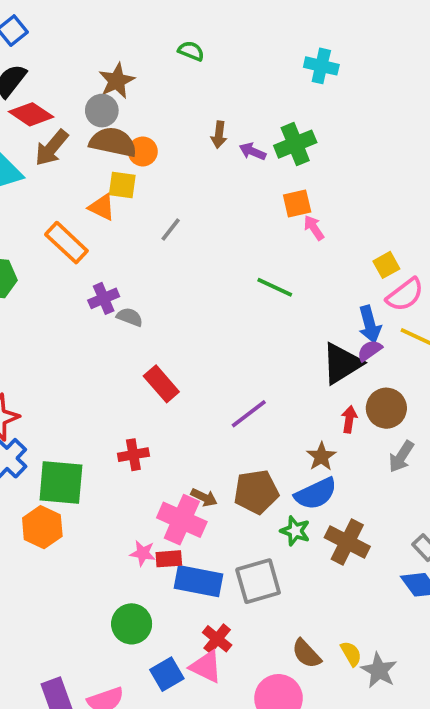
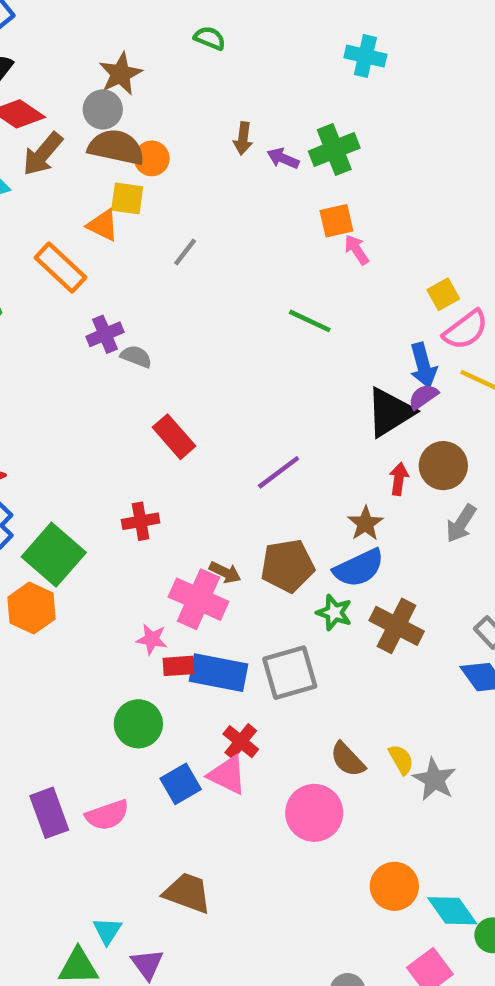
green square: (61, 483) -> (54, 555), turned 36
red rectangle: (169, 559) -> (178, 666), moved

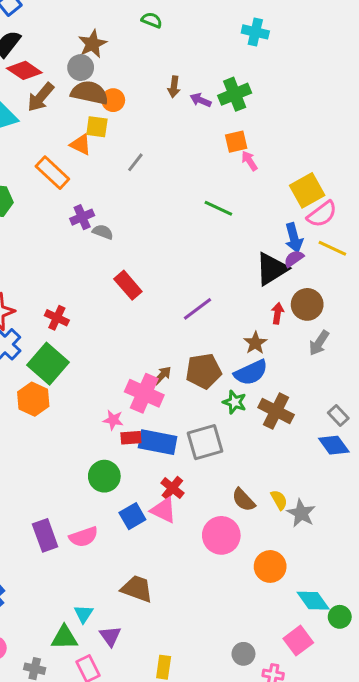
yellow square: (443, 294) -> (307, 190), size x1.6
red cross: (141, 521) -> (57, 318), moved, turned 35
brown arrow: (225, 572) -> (162, 375), turned -72
orange circle: (394, 886) -> (270, 566), moved

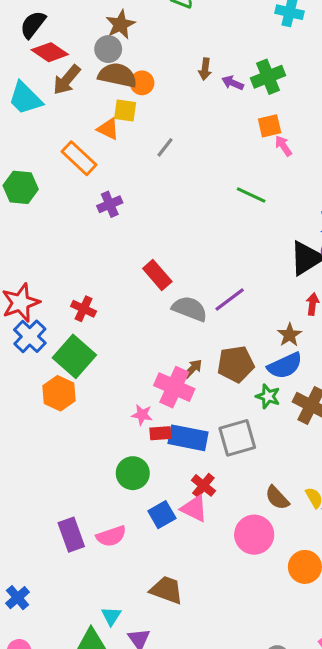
gray semicircle: (103, 232) -> (190, 309), moved, size x1.6

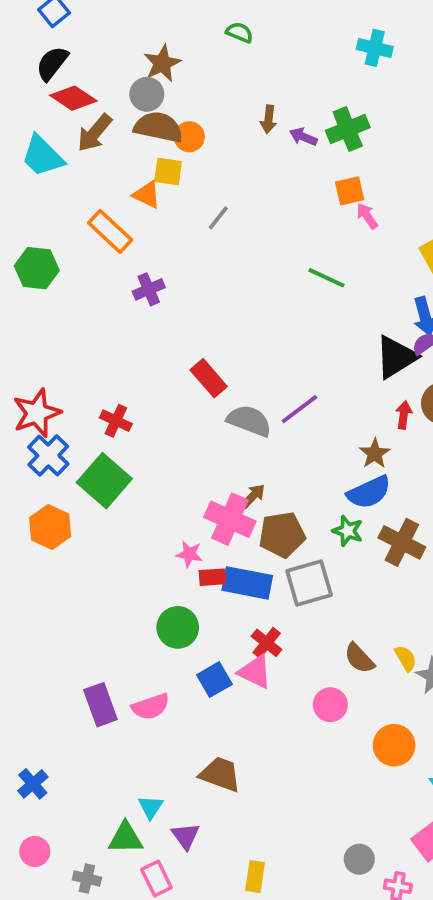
brown pentagon: (236, 364) -> (282, 535), moved
orange hexagon: (59, 393) -> (50, 527), moved
pink circle: (254, 535) -> (330, 705), size x0.7

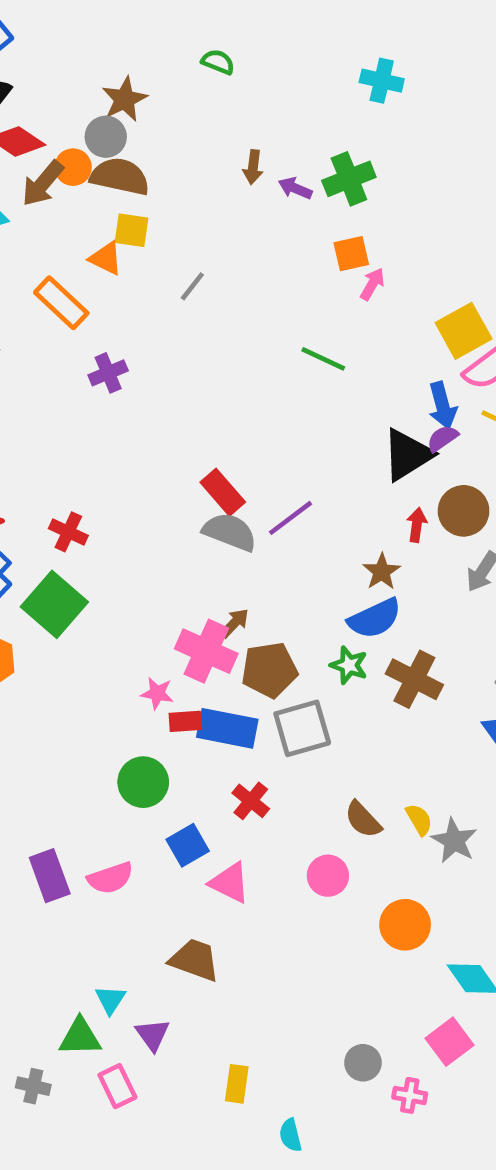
orange circle: (189, 137) -> (73, 167), moved
pink arrow: (367, 216) -> (372, 284), turned 64
red rectangle: (209, 378) -> (223, 492), moved
pink triangle: (255, 672) -> (230, 883), moved

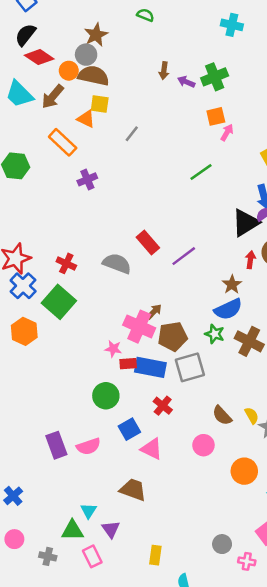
brown arrow: (43, 183) -> (53, 97), moved
green line: (323, 359) -> (201, 172), turned -60
gray semicircle: (230, 532) -> (117, 263), moved

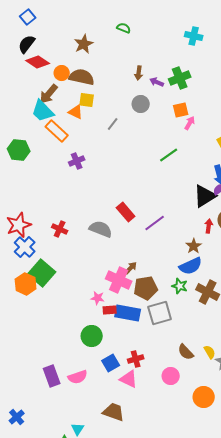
gray circle: (86, 55) -> (141, 104), moved
cyan trapezoid: (19, 94) -> (43, 111), moved
green square: (59, 302) -> (42, 273), moved
red cross: (163, 406) -> (136, 359), moved, turned 35

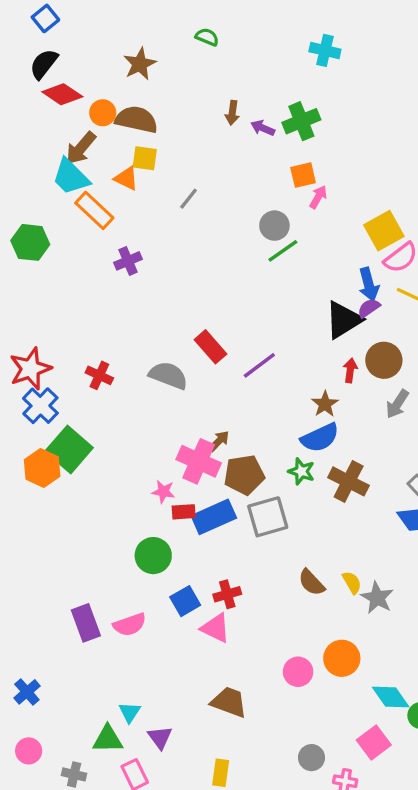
gray circle: (141, 104) -> (274, 226), moved
blue rectangle: (128, 313) -> (214, 517), turned -35
pink circle: (171, 376) -> (298, 672), moved
brown trapezoid: (114, 412) -> (229, 702), moved

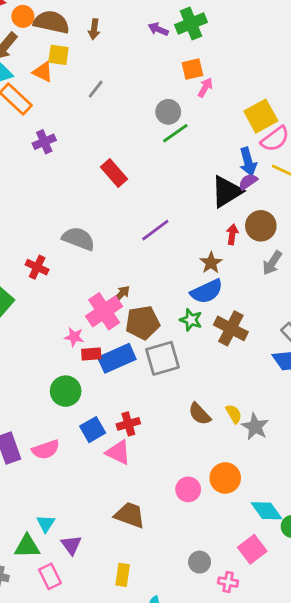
brown arrow: (232, 113) -> (94, 29), moved
red rectangle: (210, 347) -> (114, 173), moved
red cross: (99, 375) -> (37, 267), moved
pink cross: (199, 461) -> (104, 311), turned 32

